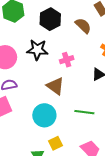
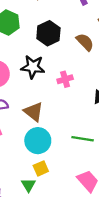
brown triangle: (55, 86) -> (34, 112), moved
yellow square: (55, 143) -> (41, 168), moved

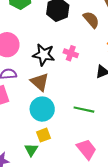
black star: (33, 67) -> (44, 55), moved
pink cross: (65, 79) -> (71, 53), turned 32

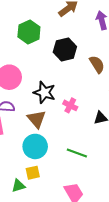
pink cross: (71, 53) -> (70, 105), moved
green triangle: (31, 150) -> (18, 186), turned 32

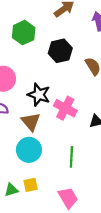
pink cross: (70, 105) -> (65, 108), size x1.5
green line: (77, 153) -> (71, 157), turned 72
yellow square: (33, 173) -> (31, 185), moved

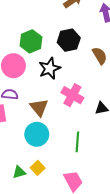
green hexagon: (24, 33) -> (31, 41), moved
black star: (39, 95) -> (50, 68), moved, turned 30
yellow square: (31, 185) -> (38, 168), turned -32

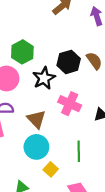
black hexagon: (69, 40) -> (69, 62), moved
yellow square: (38, 168) -> (51, 169), moved

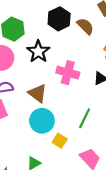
black hexagon: (69, 62) -> (59, 19), moved
green line: (79, 151) -> (85, 118), turned 36

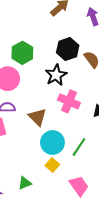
black star: (38, 52) -> (56, 75), moved
cyan circle: (42, 121) -> (52, 143), moved

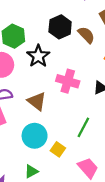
black star: (56, 75) -> (38, 56), moved
cyan circle: (52, 143) -> (35, 136), moved

